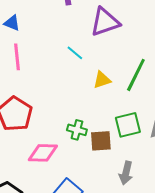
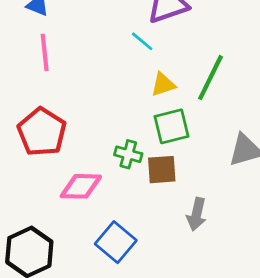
cyan line: (75, 53) -> (142, 41), moved
green square: (128, 125) -> (171, 126), moved

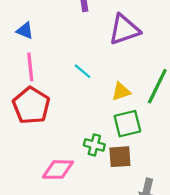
cyan line: (142, 41) -> (83, 71), moved
red pentagon: (42, 132) -> (31, 105), moved

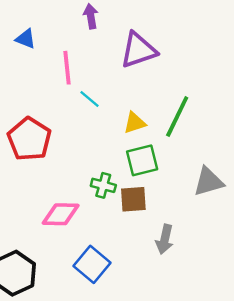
blue triangle: (25, 31) -> (26, 39), moved
pink line: (30, 67) -> (67, 68), moved

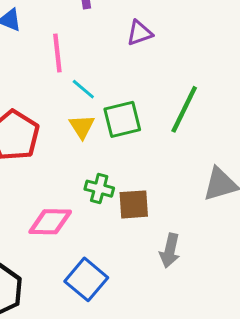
purple triangle: (138, 50) -> (140, 33), size x0.6
yellow triangle: (135, 123) -> (82, 127), moved, turned -45
green square: (142, 160) -> (122, 119), moved

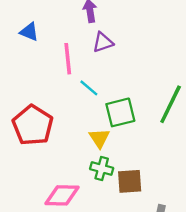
purple triangle: (140, 33) -> (103, 42), moved
yellow triangle: (82, 127) -> (99, 138), moved

